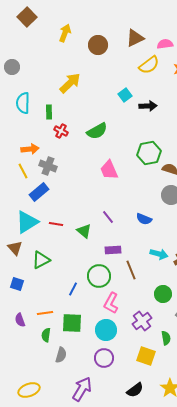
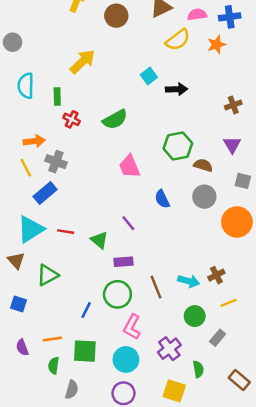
blue semicircle: (144, 219) -> (162, 199), moved, turned 42
purple rectangle: (113, 250) -> (124, 262), moved
cyan arrow: (159, 254) -> (189, 281), moved

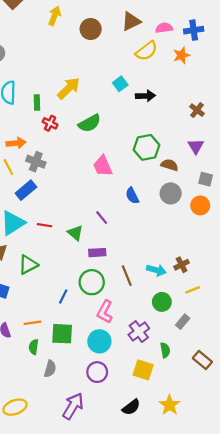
yellow arrow: (82, 62) -> (69, 88), moved
brown cross: (233, 105) -> (197, 110), turned -32
orange circle: (237, 222) -> (200, 205), moved, size x0.7

